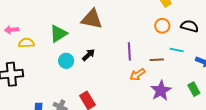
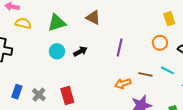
brown triangle: (92, 19) -> (93, 17), size x0.7
purple line: (129, 51) -> (120, 48), moved

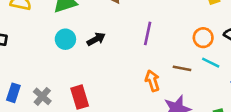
orange circle: (160, 43) -> (203, 38), moved
orange arrow: (123, 84) -> (152, 81), turned 91

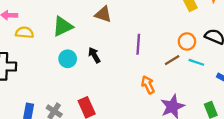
black arrow: (96, 39) -> (94, 55), turned -84
brown line: (182, 68) -> (172, 60), moved, turned -35

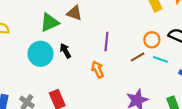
green triangle: (63, 26) -> (49, 23), moved
cyan circle: (68, 59) -> (40, 54), size x1.5
orange arrow: (148, 85) -> (98, 69), moved

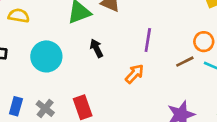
cyan circle: (40, 54) -> (46, 56), moved
orange arrow: (98, 69) -> (135, 74), turned 63

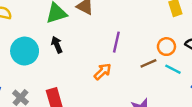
black arrow: (96, 48) -> (57, 45), moved

